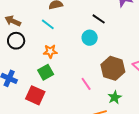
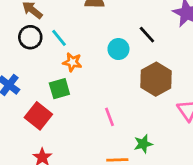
cyan line: (48, 24) -> (59, 38), moved
cyan circle: (90, 38) -> (118, 49), moved
brown hexagon: (113, 68) -> (156, 79), moved

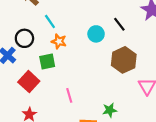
black circle: (30, 37) -> (24, 38), moved
pink line: (109, 117) -> (69, 95), moved

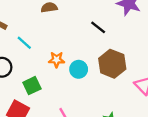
cyan circle: (96, 34) -> (79, 69), moved
orange star: (59, 41) -> (57, 60), moved

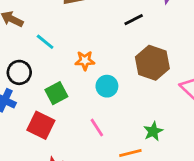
black line: (98, 27) -> (134, 20), turned -63
cyan circle: (79, 69) -> (107, 86), moved

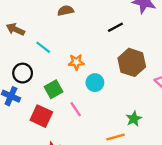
pink line: (97, 128) -> (76, 109), moved

